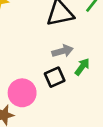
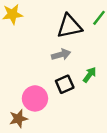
gray arrow: (63, 51) -> (61, 55), moved

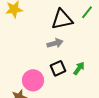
green arrow: (90, 75) -> (79, 68), moved

